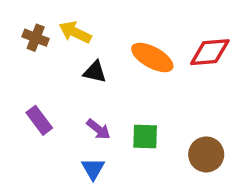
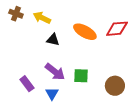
brown cross: (36, 38) -> (16, 14), moved
purple rectangle: (39, 120) -> (27, 84), moved
purple arrow: (98, 129) -> (55, 72), size x1.5

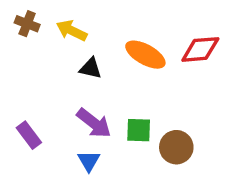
purple rectangle: (27, 84) -> (29, 135), moved
brown circle: (115, 86) -> (176, 147), moved

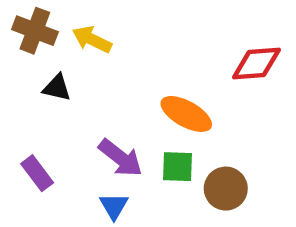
brown cross: (27, 24) -> (35, 31), size x1.4
orange ellipse: (145, 55) -> (186, 114), moved
black triangle: (91, 68) -> (57, 88), moved

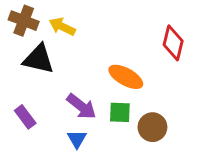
red diamond: (256, 64) -> (173, 43), turned -72
black triangle: (57, 88) -> (38, 59), size x1.6

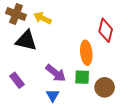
red diamond: (173, 43) -> (106, 30), moved
orange ellipse: (126, 77) -> (86, 53), turned 55

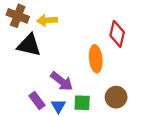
yellow arrow: (42, 18) -> (47, 20), turned -30
green square: (82, 77) -> (82, 103), moved
purple rectangle: (17, 80) -> (37, 101), moved

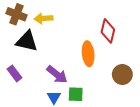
brown circle: (116, 97) -> (122, 74), moved
purple rectangle: (37, 101) -> (14, 73), moved

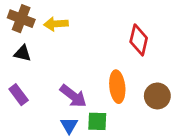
black triangle: (27, 41) -> (23, 53), moved, size x0.6
orange ellipse: (88, 54) -> (117, 87), moved

